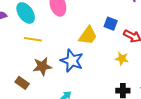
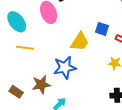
blue star: (72, 61) -> (65, 68), turned -30
brown star: (42, 66) -> (41, 85), moved

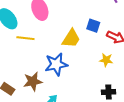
yellow line: (25, 48) -> (25, 38), moved

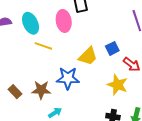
blue square: (93, 26) -> (112, 48), turned 32
yellow star: (106, 60) -> (118, 85), size x1.5

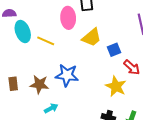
cyan ellipse: (31, 23) -> (23, 32), moved
yellow trapezoid: (88, 56) -> (92, 37), moved
brown rectangle: (15, 92) -> (13, 84), turned 32

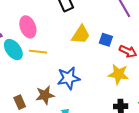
pink ellipse: (68, 18) -> (28, 27), moved
blue square: (114, 50) -> (106, 40), turned -32

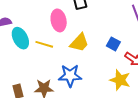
pink ellipse: (28, 27) -> (59, 20), moved
yellow trapezoid: (81, 35) -> (79, 43), moved

